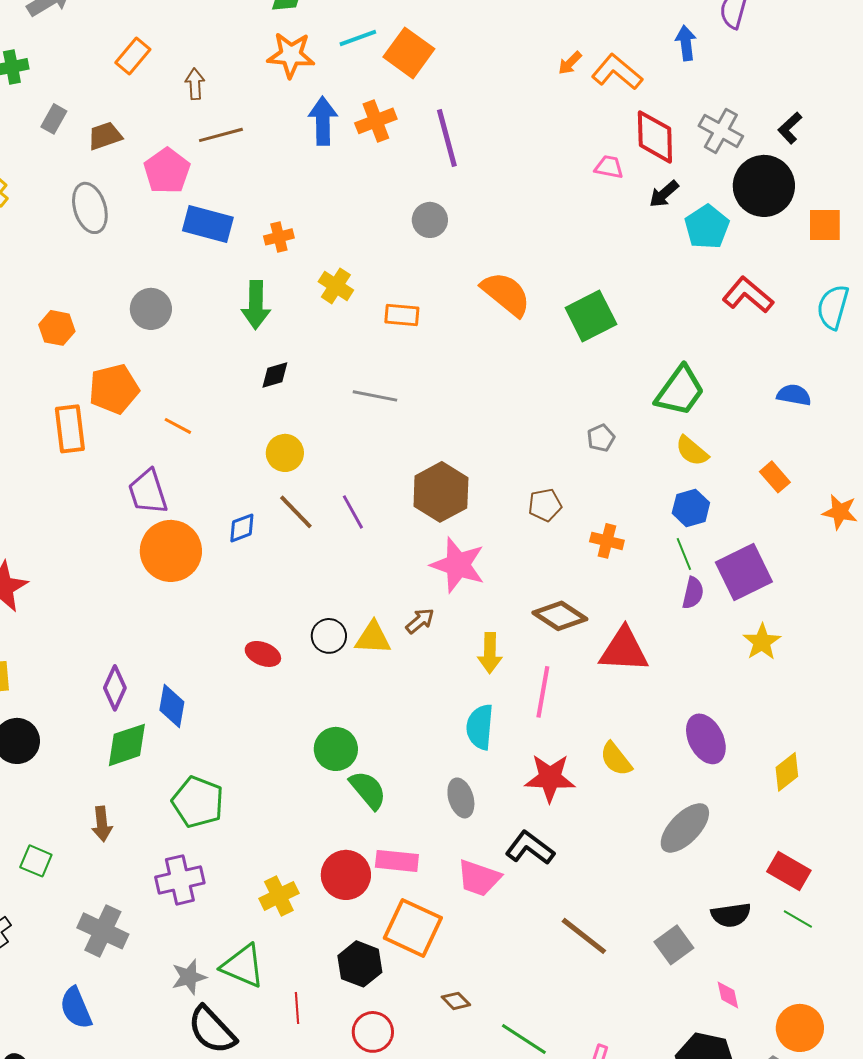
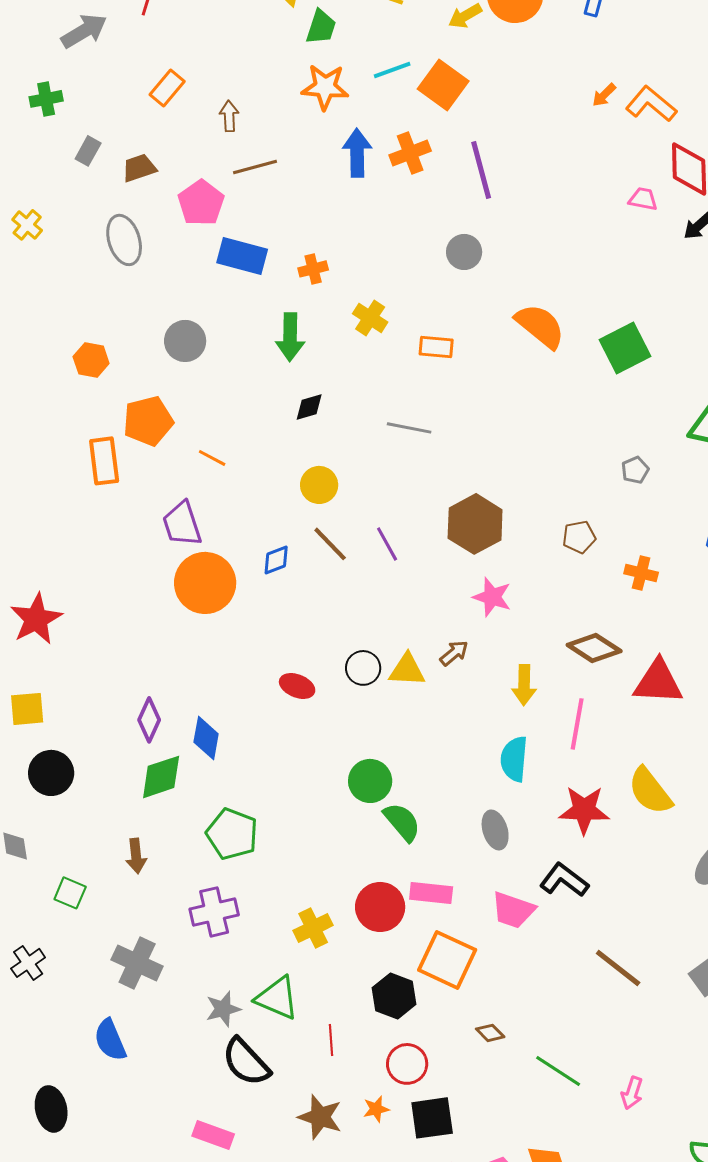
pink star: (458, 565) -> (492, 597), size x0.7
yellow semicircle: (616, 759) -> (650, 791), size x1.4

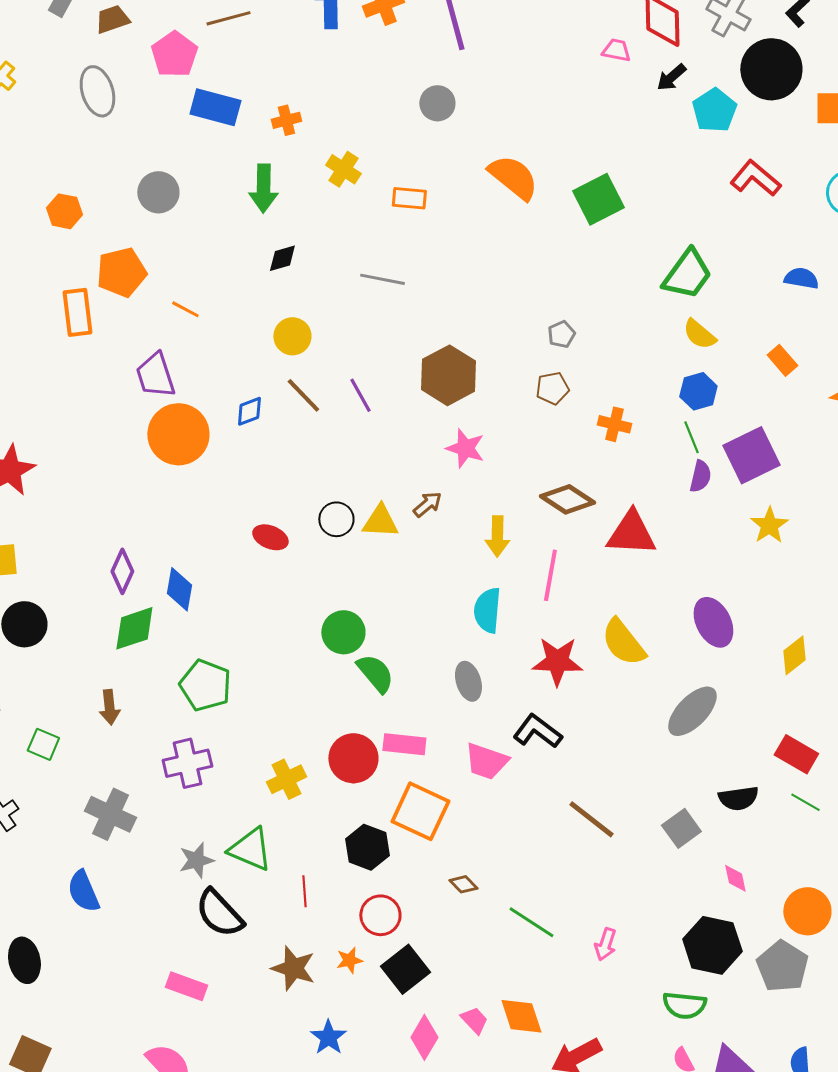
gray pentagon: (635, 470) -> (561, 334), moved
black square: (432, 1118) -> (405, 969), turned -30

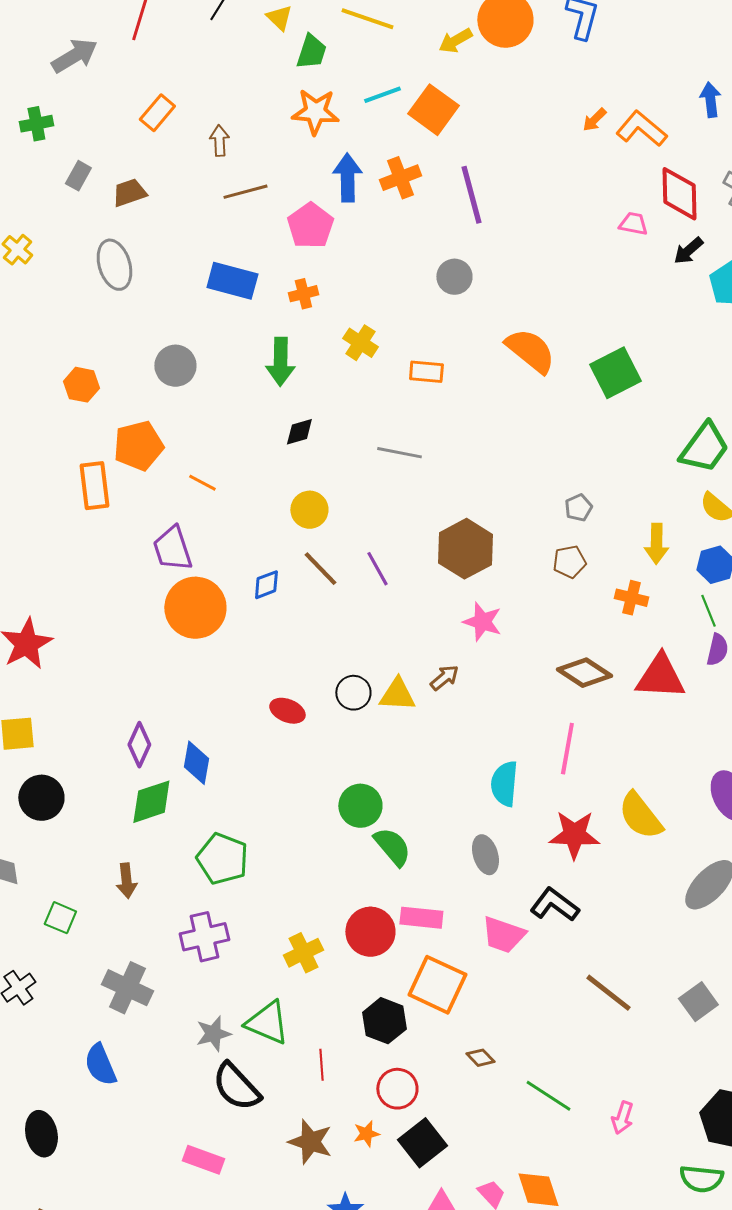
pink pentagon: (174, 54) -> (310, 226), moved
red triangle: (631, 533) -> (660, 677), moved
yellow arrow: (497, 536) -> (656, 544), moved

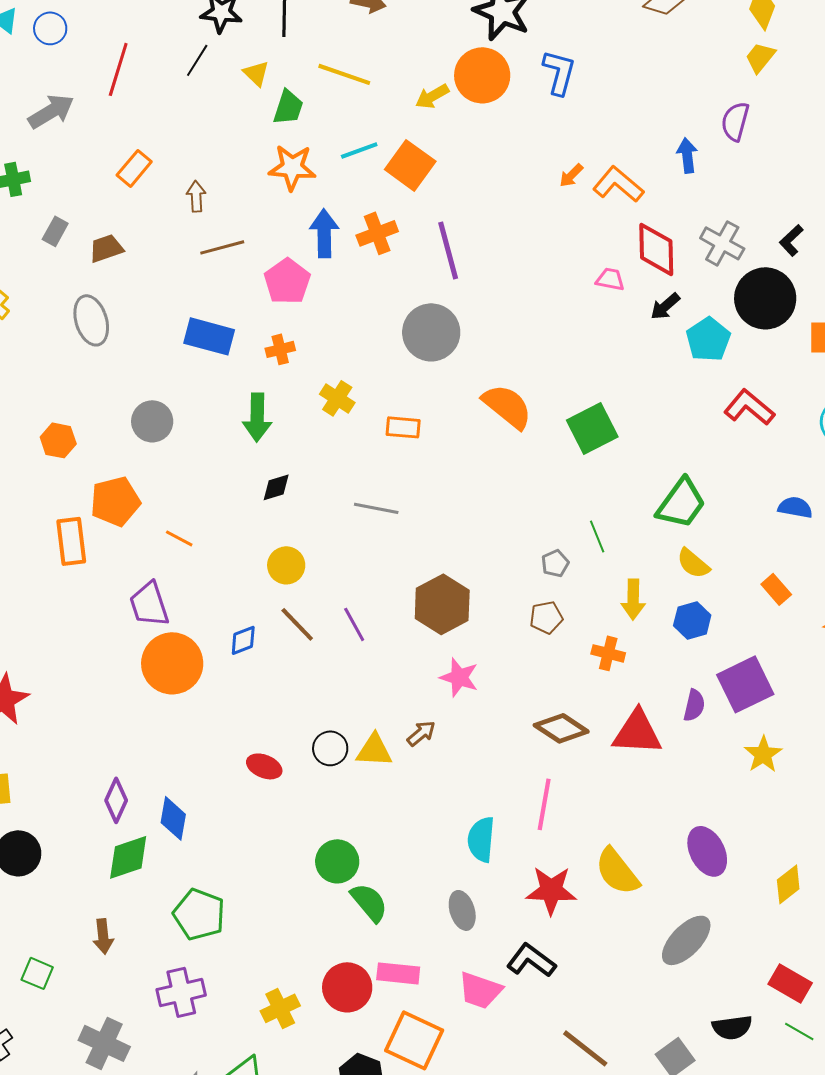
gray circle: (454, 277) -> (431, 332), size x1.6
green line: (708, 611) -> (597, 536), moved

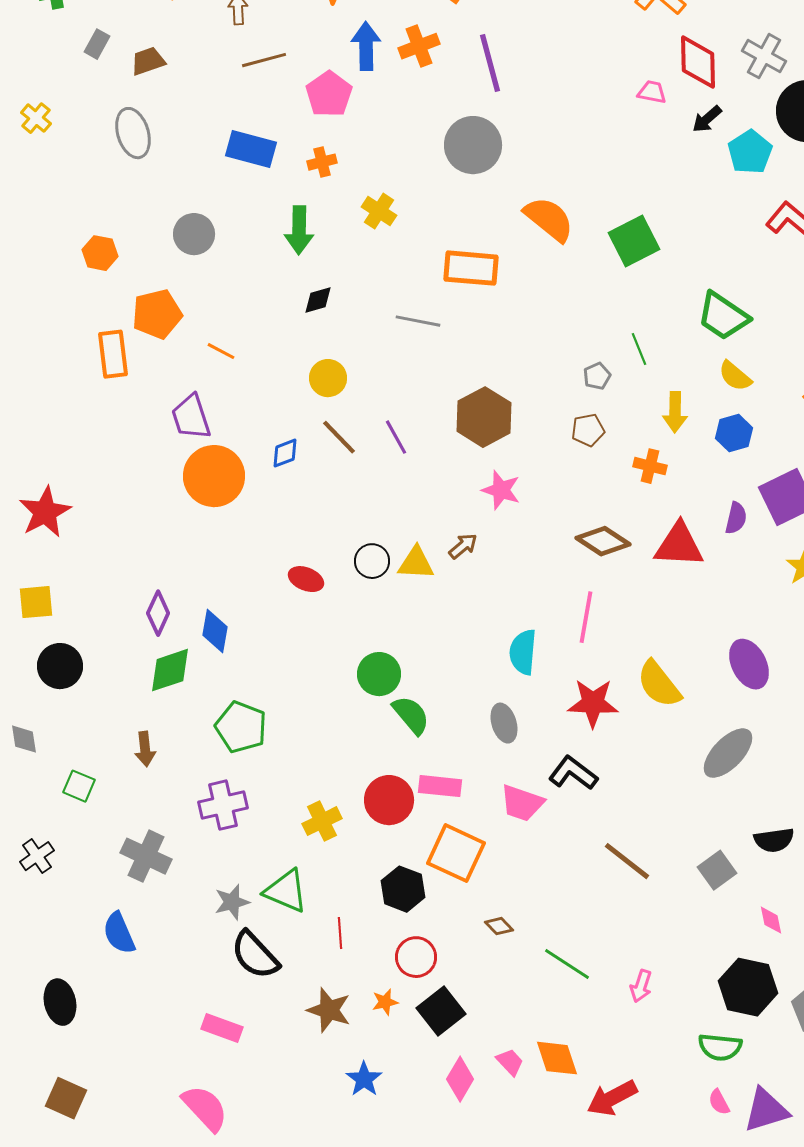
orange rectangle: (403, 427) -> (471, 268), moved, size x1.6
green trapezoid: (681, 503) -> (723, 316), turned 88

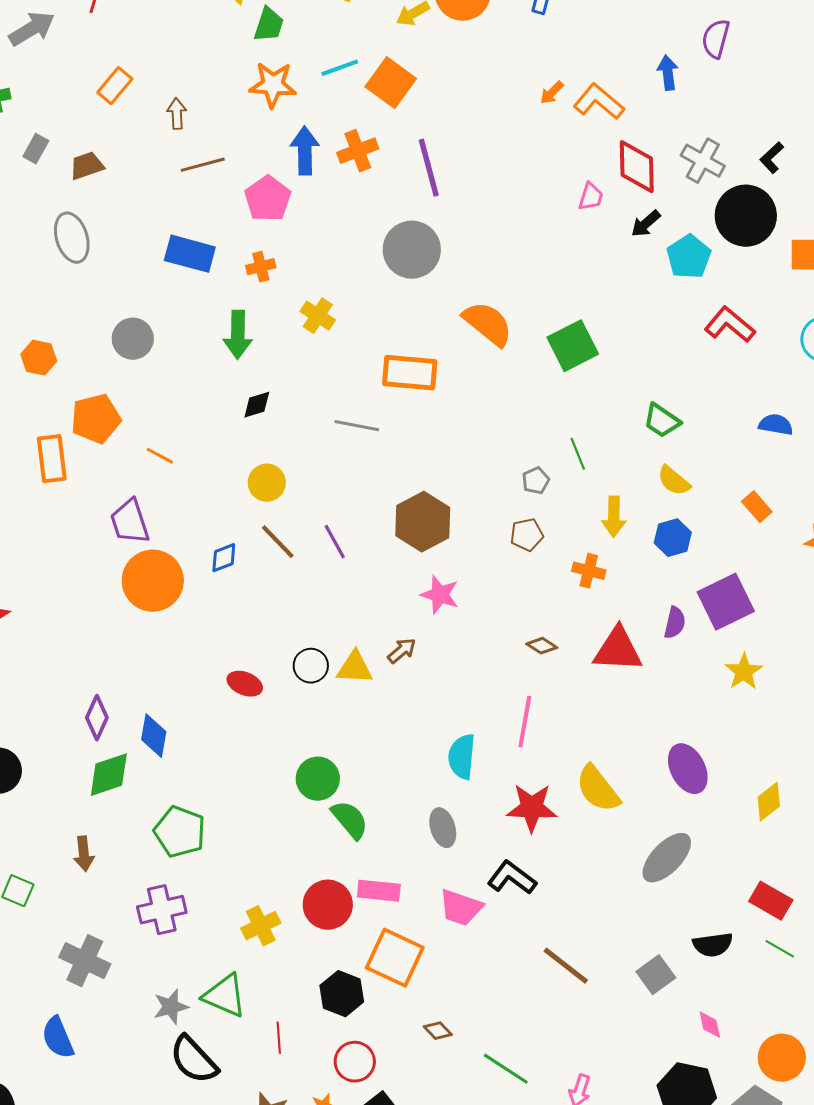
pink trapezoid: (652, 92) -> (591, 197), turned 96
green trapezoid: (723, 316) -> (662, 421), size x0.7
brown diamond: (603, 541) -> (542, 646), size x0.6

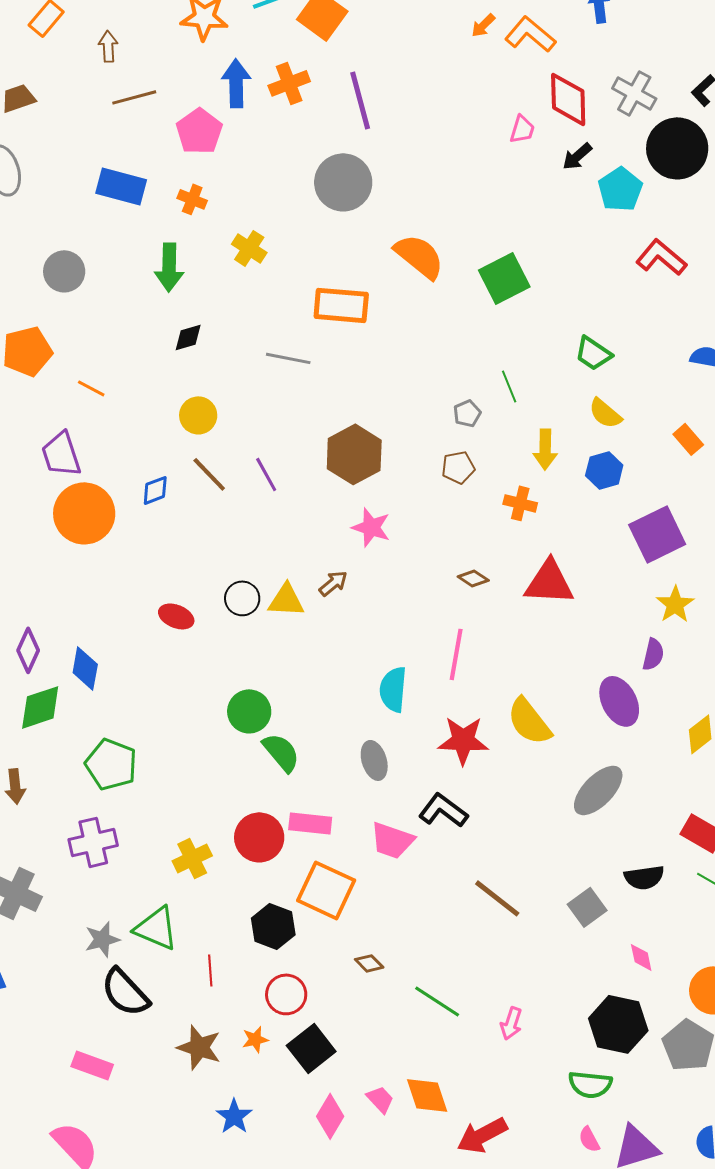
orange cross: (261, 267) -> (192, 199), turned 36
purple semicircle: (675, 623) -> (653, 654), moved

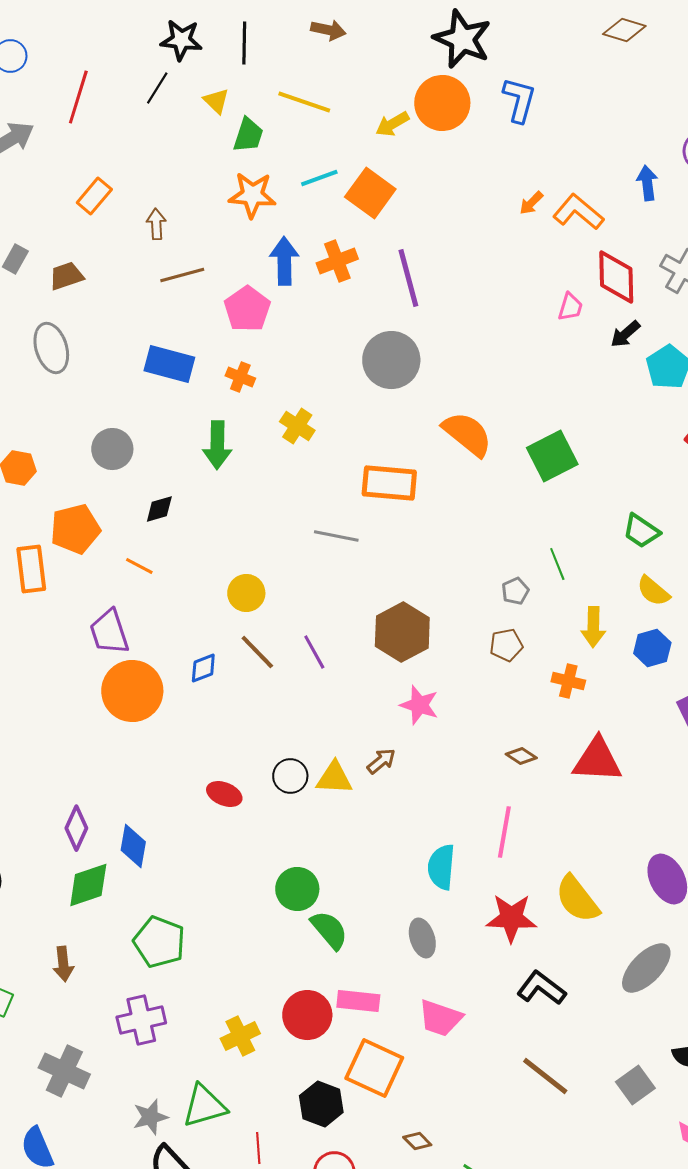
black diamond: (188, 337) -> (159, 509), moved
black L-shape: (443, 810) -> (541, 988), moved
green triangle: (156, 928) -> (204, 1106), turned -39

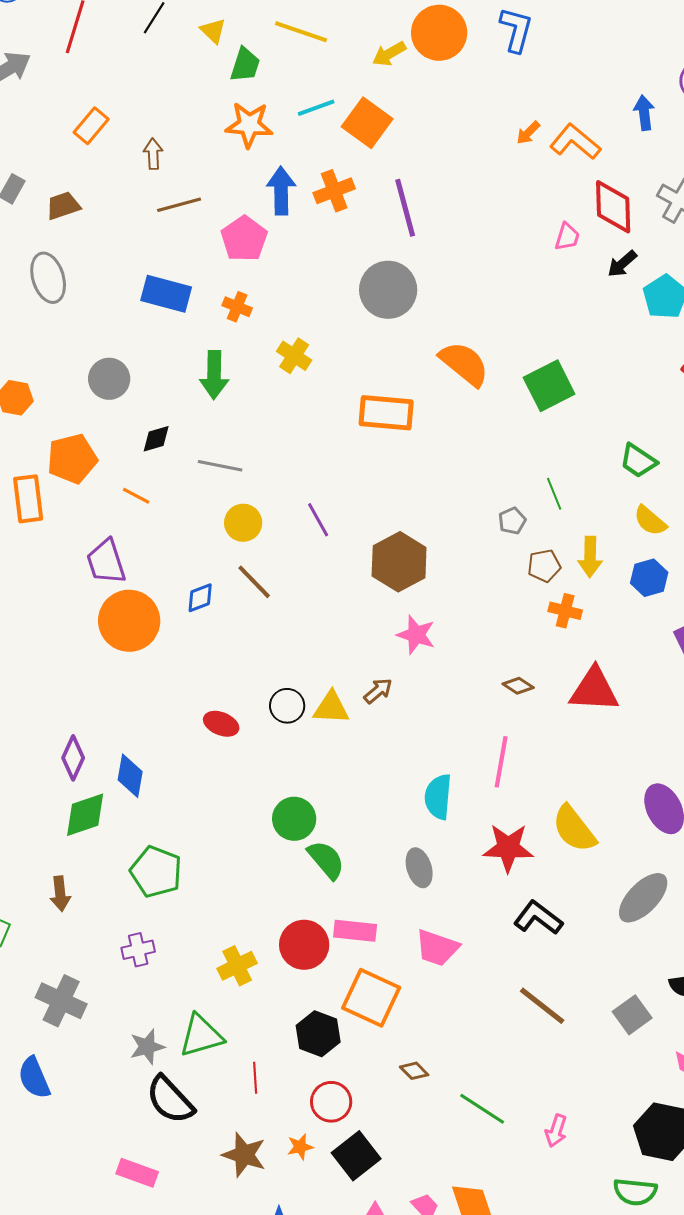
gray line: (336, 536) -> (220, 466), moved
brown pentagon: (506, 645) -> (544, 566), moved
purple line: (314, 652) -> (318, 520), moved
purple cross: (141, 1020) -> (138, 950), size x0.7

